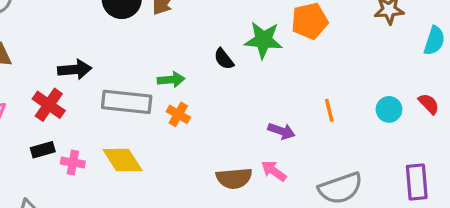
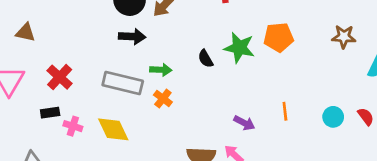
black arrow: (75, 70) -> (132, 37), moved

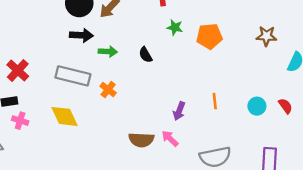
green star: (239, 48) -> (175, 27), moved, size x0.6
green arrow: (161, 70) -> (108, 52), moved
purple arrow: (244, 123) -> (179, 111), turned 84
pink cross: (73, 126) -> (20, 121), moved

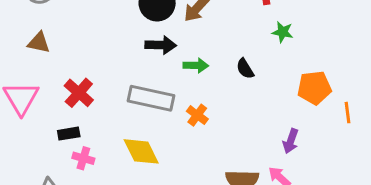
orange pentagon: (209, 36) -> (314, 88), moved
orange line: (215, 101) -> (348, 113), moved

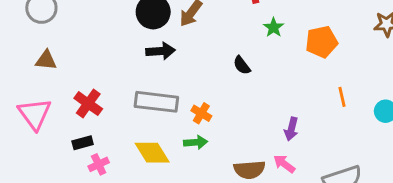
green star: (283, 32) -> (274, 27), turned 30
green arrow: (196, 65) -> (196, 142), moved
orange pentagon: (314, 88) -> (321, 42), moved
pink cross: (83, 158) -> (99, 164), turned -36

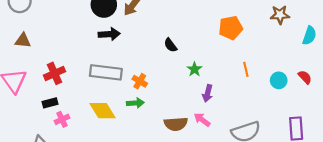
green star: (274, 27) -> (194, 69), moved
red cross: (88, 104) -> (54, 73), turned 30

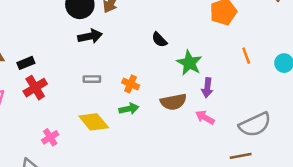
green star: (194, 69) -> (189, 63), size x1.5
gray rectangle: (106, 72) -> (92, 79), size x0.5
black rectangle: (50, 103) -> (26, 63), moved
brown semicircle: (176, 124) -> (173, 102), moved

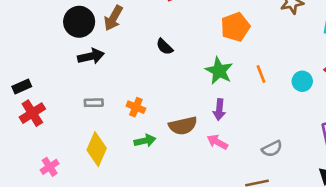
black semicircle: (159, 40) -> (165, 47), moved
green star: (189, 63) -> (219, 71), moved
green arrow: (129, 109) -> (145, 141), moved
yellow diamond: (94, 122) -> (97, 149), turned 64
gray semicircle: (255, 125) -> (272, 149), size x0.6

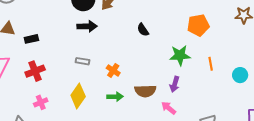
green star: (219, 71) -> (180, 55), turned 30
red cross: (32, 113) -> (35, 71), moved

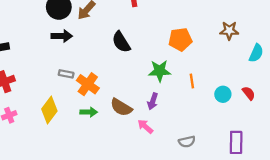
black semicircle: (143, 30) -> (121, 42), size x1.5
gray rectangle: (83, 61) -> (66, 74), moved
orange cross: (113, 71) -> (88, 84), size x1.5
brown semicircle: (145, 91) -> (121, 107), turned 30

